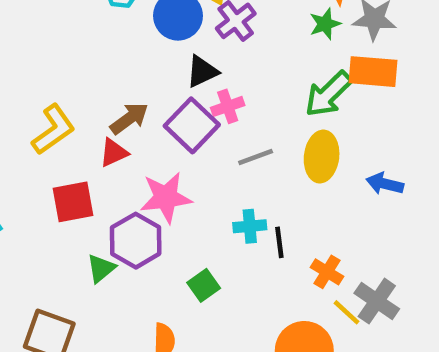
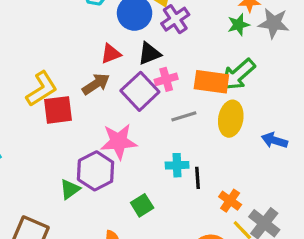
orange rectangle: (373, 72) -> (211, 82), moved
red triangle: (114, 153) -> (111, 54), moved
red square: (73, 202) -> (58, 110), moved

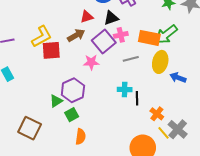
blue arrow: (274, 140) -> (178, 78), moved
pink star: (119, 141) -> (91, 62), moved, size x0.7
green square: (142, 205) -> (72, 115), moved

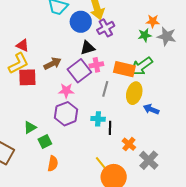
red triangle: (87, 17) -> (23, 45), moved, turned 40
gray line: (131, 59) -> (105, 89), turned -63
purple hexagon: (73, 90) -> (66, 114), moved
yellow line: (164, 133) -> (101, 163), moved

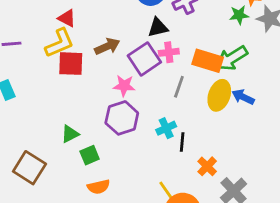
blue arrow: (151, 109) -> (243, 97), moved
cyan cross: (98, 119) -> (166, 128), turned -32
orange semicircle: (53, 164) -> (99, 187), turned 63

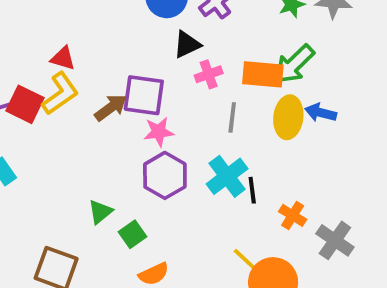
brown arrow: (107, 46) -> (111, 108), moved
purple square: (144, 59) -> (144, 95), moved, turned -36
red square: (71, 64) -> (25, 104), moved, turned 36
cyan cross: (166, 128) -> (227, 176), size x1.5

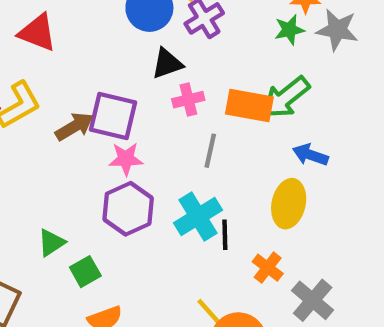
red triangle: (63, 58) -> (38, 33), moved, size x1.4
yellow ellipse: (288, 117) -> (289, 204), moved

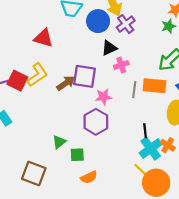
orange rectangle: (249, 105) -> (154, 86), moved
pink star: (126, 159) -> (104, 97), moved
cyan cross: (198, 216) -> (151, 149), moved
green square: (85, 272) -> (77, 155), turned 32

